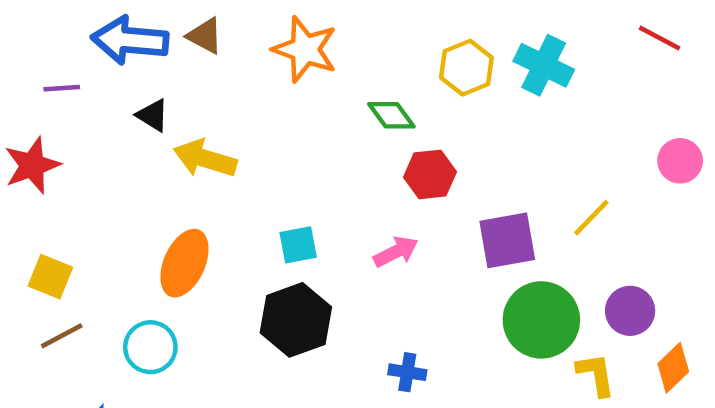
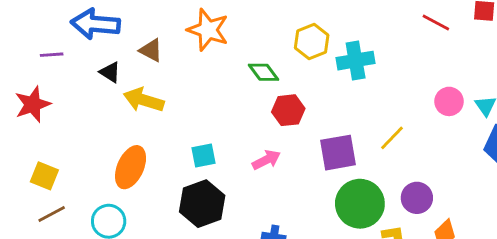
brown triangle: (205, 36) -> (151, 50), moved
cyan cross: (544, 65) -> (356, 61), moved, turned -36

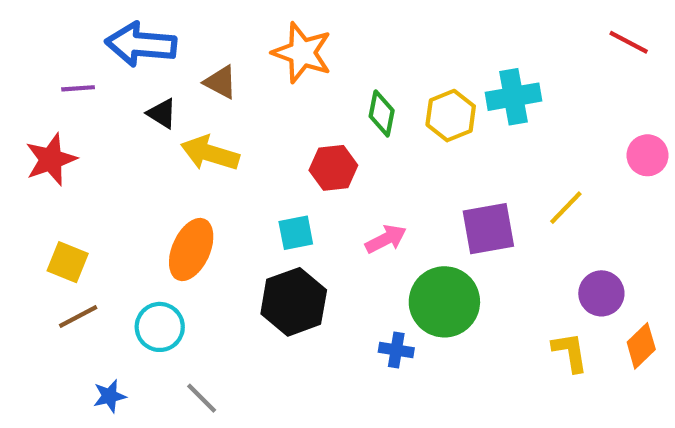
yellow hexagon: (312, 42) -> (451, 116), moved
green diamond: (263, 72) -> (382, 113), turned 48
red hexagon: (288, 110) -> (333, 168), moved
green circle: (360, 204) -> (444, 302), moved

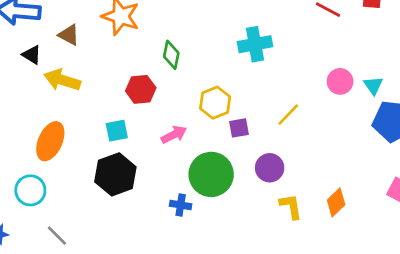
yellow hexagon: (451, 116) -> (215, 103), moved
purple square: (488, 229) -> (239, 128), size x0.6
purple circle: (601, 293) -> (270, 168), moved

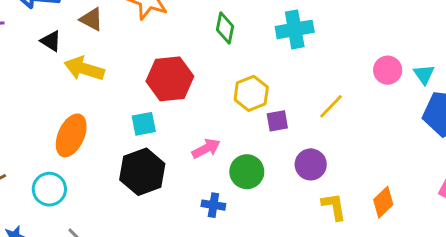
green diamond: (171, 55) -> (225, 28), moved
red hexagon: (141, 89) -> (170, 79), size x1.4
pink arrow: (174, 135) -> (206, 148), moved
green circle: (211, 174) -> (247, 172), size x0.7

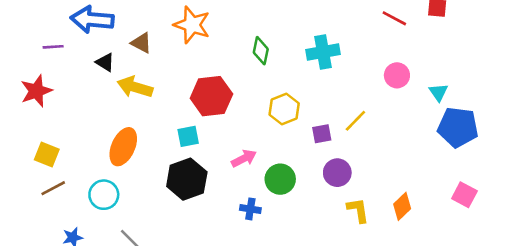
pink circle: (388, 70) -> (397, 75), moved
purple square: (277, 121) -> (322, 134), moved

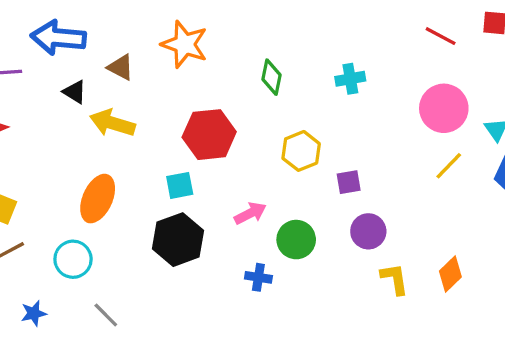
cyan cross: (323, 52) -> (350, 79), size x0.7
pink circle: (397, 75) -> (444, 108), size x1.5
yellow line: (355, 121) -> (449, 166), moved

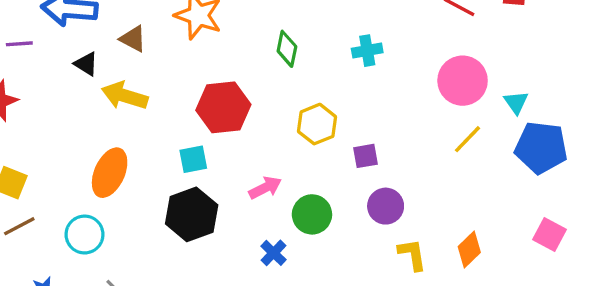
blue cross: (258, 277) -> (274, 253), turned 35

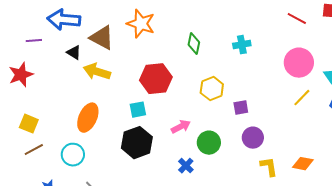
brown triangle: (133, 39) -> (102, 38), size x1.5
orange diamond: (469, 250) -> (303, 164), turned 55

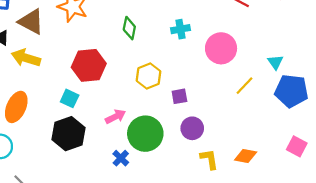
pink circle: (299, 63) -> (221, 48), moved
cyan square: (138, 110) -> (70, 98), turned 36
green circle: (209, 143) -> (145, 134), size x1.4

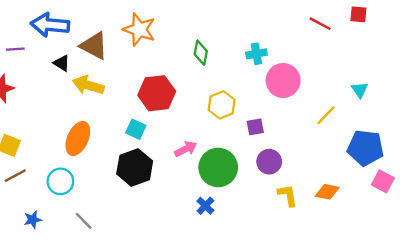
pink circle: (221, 48) -> (283, 80), moved
blue pentagon: (291, 91) -> (365, 148), moved
blue cross: (121, 158) -> (205, 206), moved

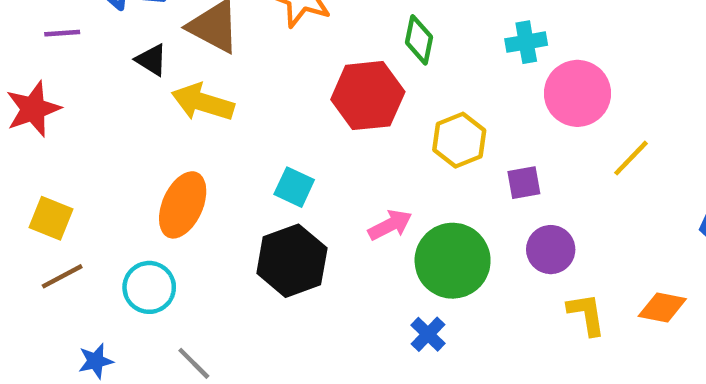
red hexagon: (157, 93) -> (368, 96), moved
yellow line: (326, 115) -> (631, 158), moved

